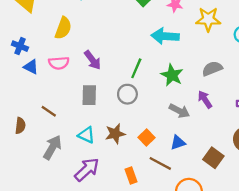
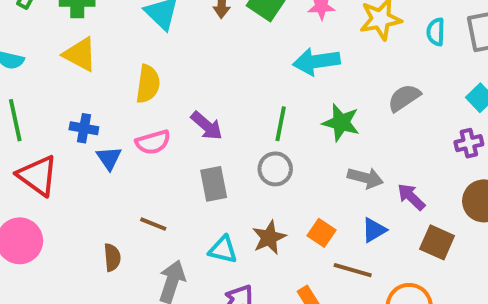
blue triangle: (31, 67) -> (109, 158), turned 42
purple arrow: (205, 99) -> (411, 197), moved

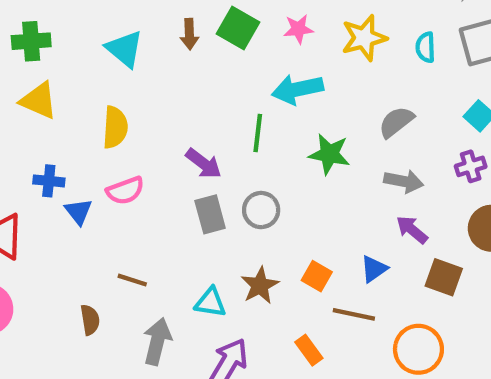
green line: (281, 124) -> (258, 133), moved
purple arrow: (207, 126) -> (204, 164), moved
gray arrow: (365, 178) -> (404, 181), moved
gray rectangle: (214, 184) -> (210, 214), moved

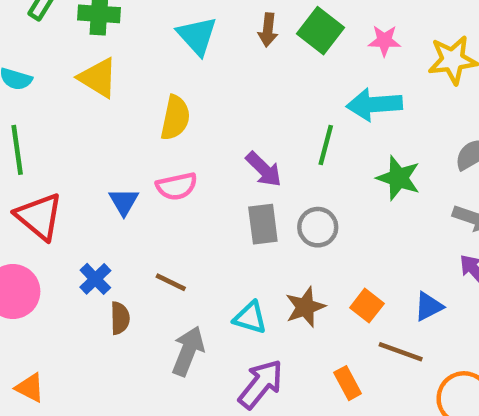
blue cross: (49, 181) -> (95, 279), moved, turned 32

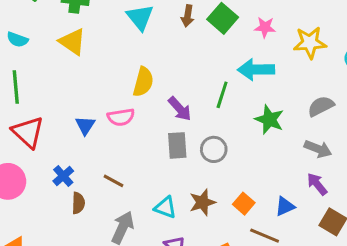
yellow semicircle: (175, 118) -> (143, 82), moved

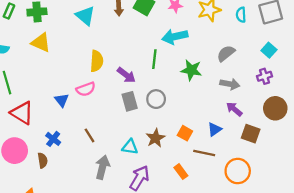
brown line: (114, 181) -> (89, 135), turned 40
brown semicircle: (78, 203) -> (43, 160), moved

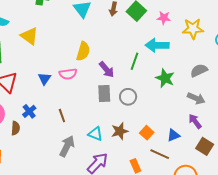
yellow triangle: (41, 43) -> (29, 36), moved

